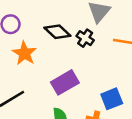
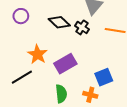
orange star: (24, 53) -> (37, 54), moved

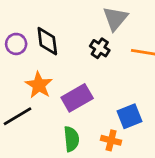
purple circle: (21, 16) -> (16, 44), moved
black diamond: (59, 22) -> (47, 41), moved, turned 40

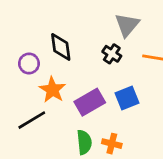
purple circle: (16, 44) -> (29, 64), moved
blue square: (130, 116) -> (127, 98), moved
orange cross: (111, 140) -> (112, 144), moved

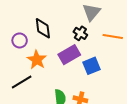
purple rectangle: (90, 102) -> (69, 55), moved

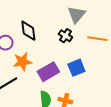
purple rectangle: (69, 55) -> (48, 72), moved
orange star: (37, 60) -> (22, 62), turned 30

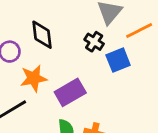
orange line: (97, 39) -> (139, 30), moved, turned -36
blue square: (76, 68) -> (118, 60), moved

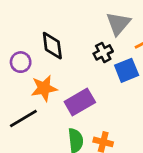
black cross: (94, 42) -> (103, 52), turned 30

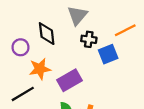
gray triangle: (118, 24) -> (77, 15), moved
black cross: (103, 52) -> (89, 39), turned 35

